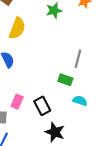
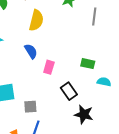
gray line: (78, 59) -> (94, 17), moved
pink rectangle: (17, 102) -> (49, 67), moved

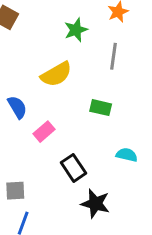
yellow semicircle: (36, 20) -> (56, 74), moved, turned 45
green rectangle: (88, 64) -> (101, 108), moved
pink rectangle: (49, 67) -> (44, 132), turned 32

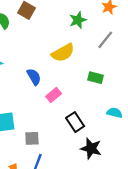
gray line: (114, 56) -> (105, 40), turned 30

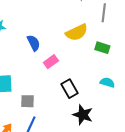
gray line: (105, 40) -> (104, 13), turned -36
yellow semicircle: (63, 53) -> (77, 32), moved
green rectangle: (96, 78) -> (102, 48), moved

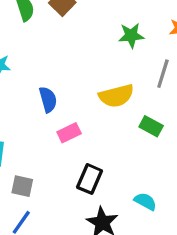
cyan semicircle: (107, 82) -> (145, 201), moved
black rectangle: (70, 89) -> (90, 179), turned 42

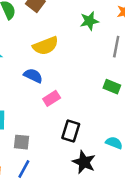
yellow semicircle: (116, 96) -> (46, 46), moved
blue semicircle: (48, 99) -> (33, 76), turned -42

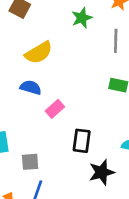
black star: (84, 162) -> (102, 172), turned -30

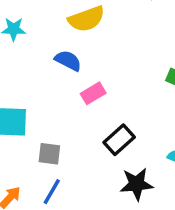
black rectangle: (82, 141) -> (119, 140), turned 30

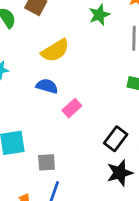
black rectangle: (119, 140) -> (116, 139), moved

